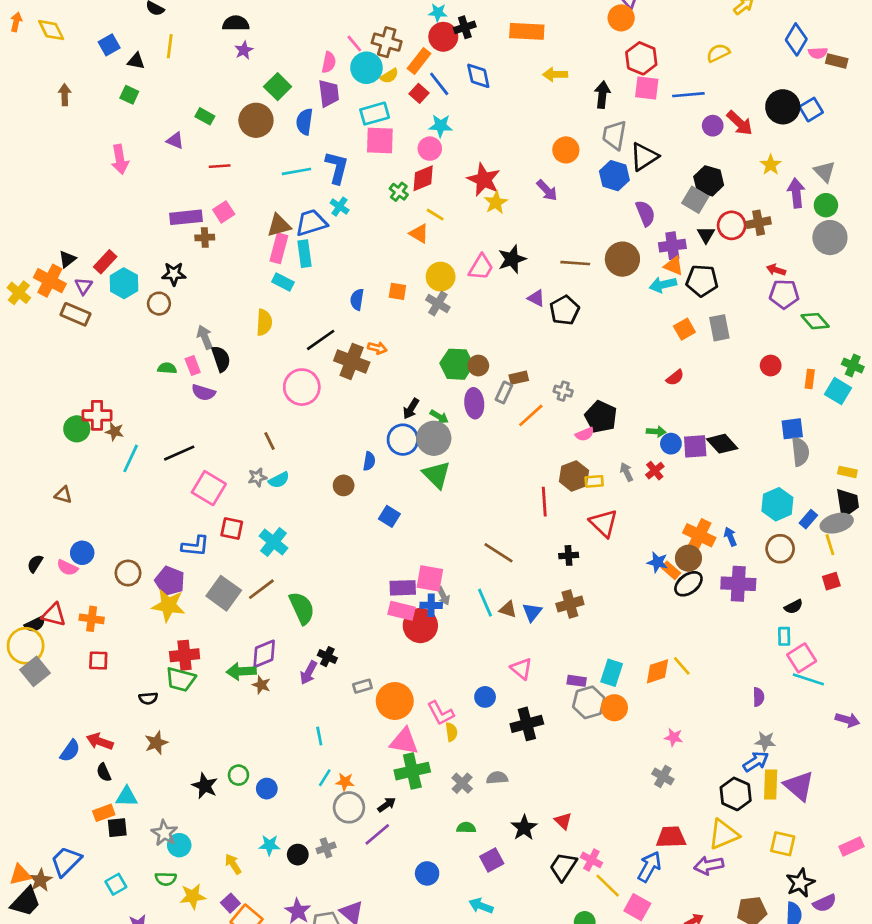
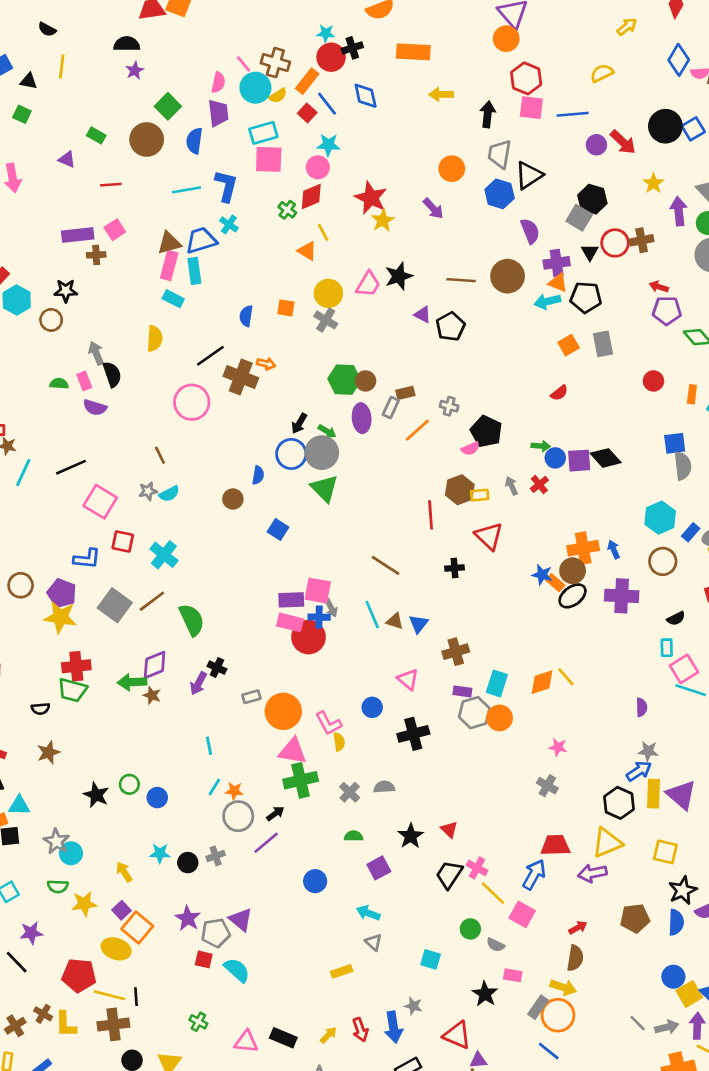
yellow line: (435, 215) -> (323, 232), turned 30
orange cross: (699, 535) -> (583, 548), turned -36
brown cross: (570, 604) -> (456, 652), moved

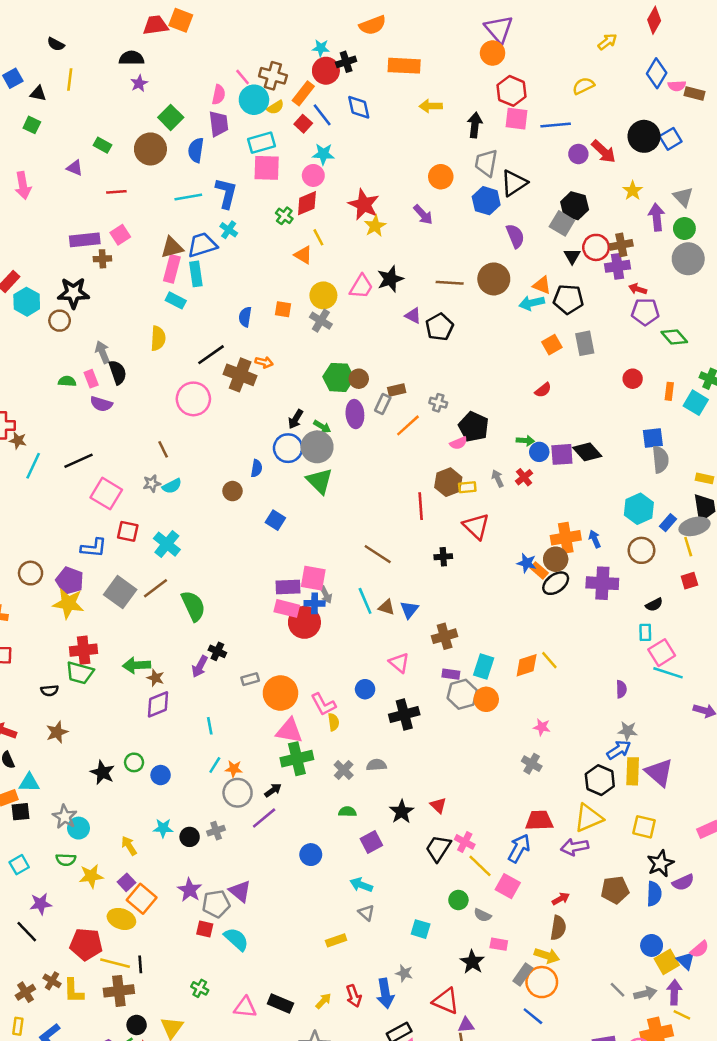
purple cross: (557, 263) -> (617, 266), moved
black star: (66, 291) -> (73, 293), size x1.4
purple diamond: (155, 665) -> (158, 704), moved

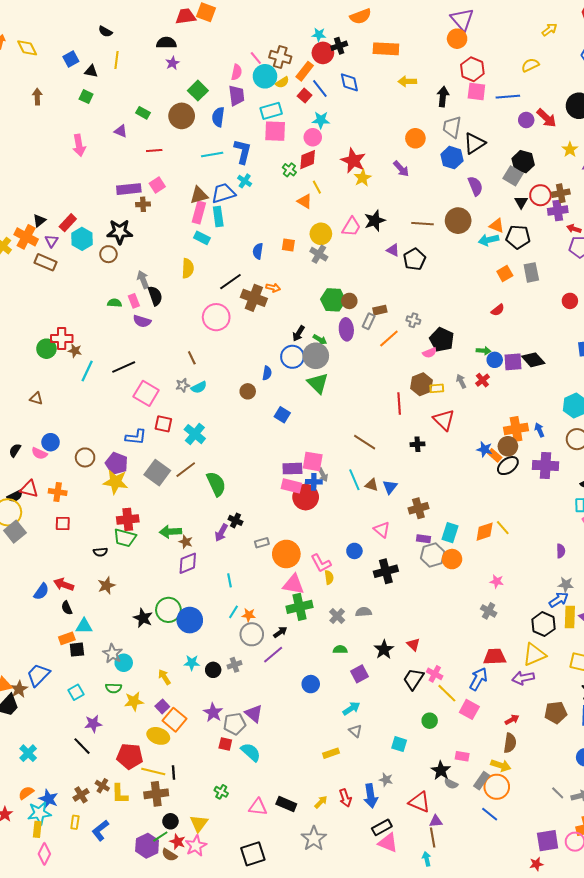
green circle: (134, 762) -> (168, 610), size x1.6
blue circle: (161, 775) -> (190, 620), size x1.6
cyan arrow: (361, 885) -> (351, 708), turned 126
gray semicircle: (482, 915) -> (451, 784), moved

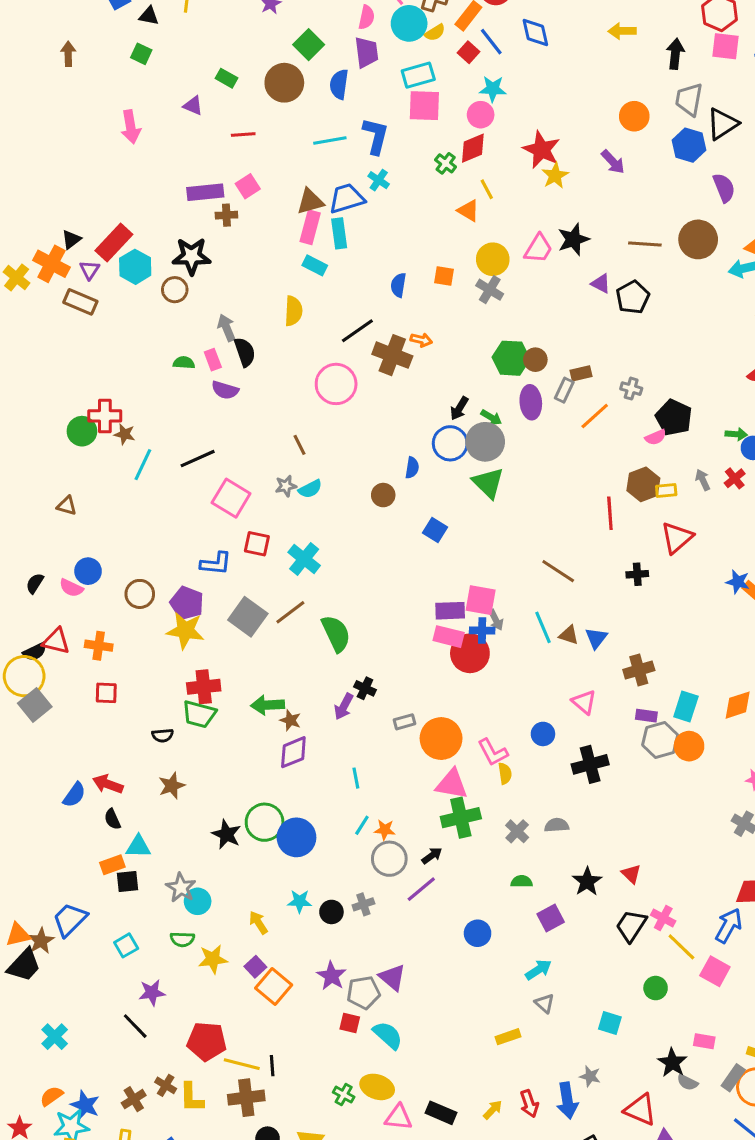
red rectangle: (68, 223) -> (114, 242), size x1.4
red triangle: (444, 420) -> (677, 538), turned 35
yellow ellipse: (158, 736) -> (377, 1087), moved

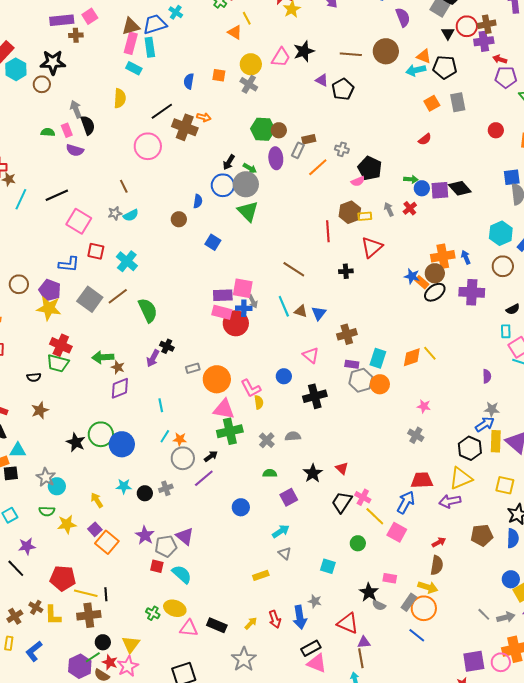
red cross: (204, 687) -> (61, 345), turned 30

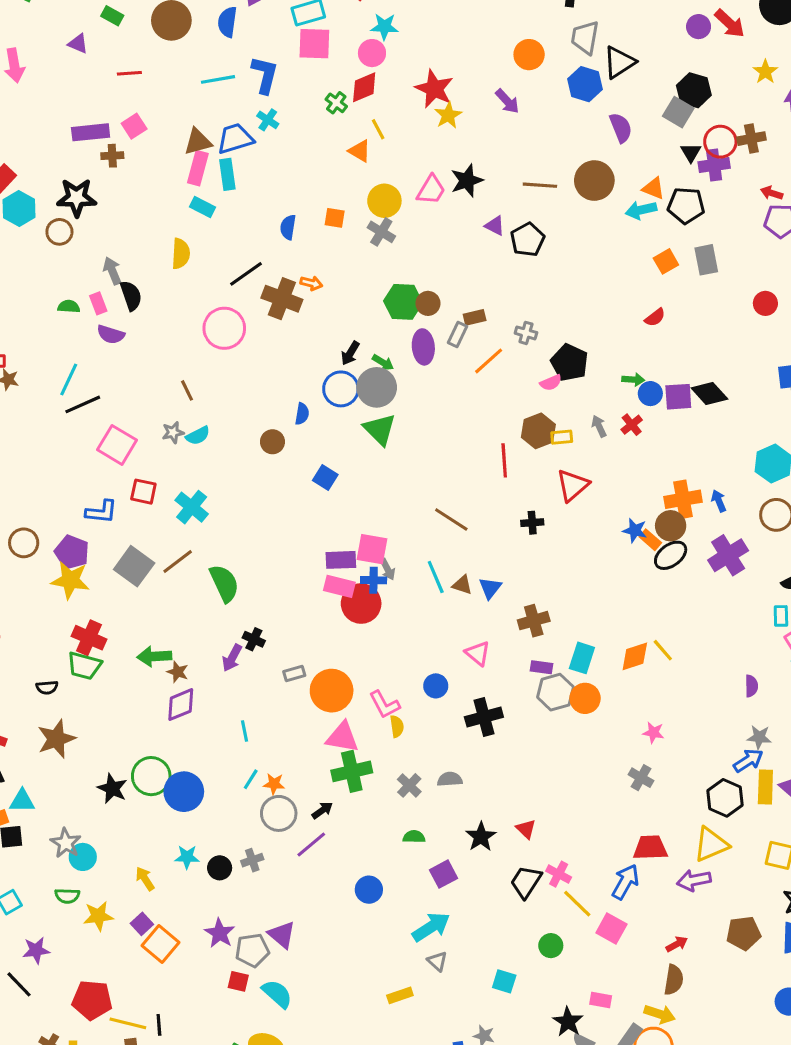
purple cross: (484, 41) -> (714, 165), moved
cyan line: (21, 199) -> (69, 380), moved
purple cross: (472, 292) -> (728, 555), turned -35
brown star: (40, 410) -> (56, 739), size x1.4
cyan arrow: (281, 531) -> (431, 927), size x1.4

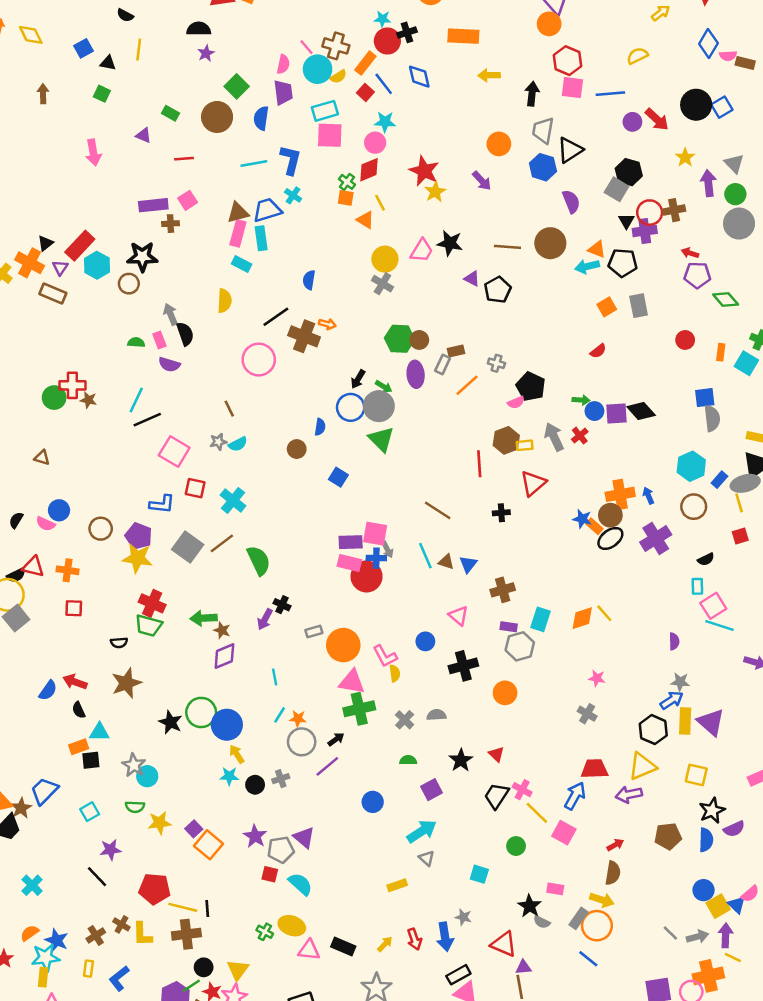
black star: (467, 181) -> (450, 243), turned 30
orange square: (335, 218) -> (346, 198), moved
gray arrow: (599, 426) -> (554, 437), size x1.6
orange circle: (585, 698) -> (505, 693), moved
yellow arrow: (145, 879) -> (237, 754), moved

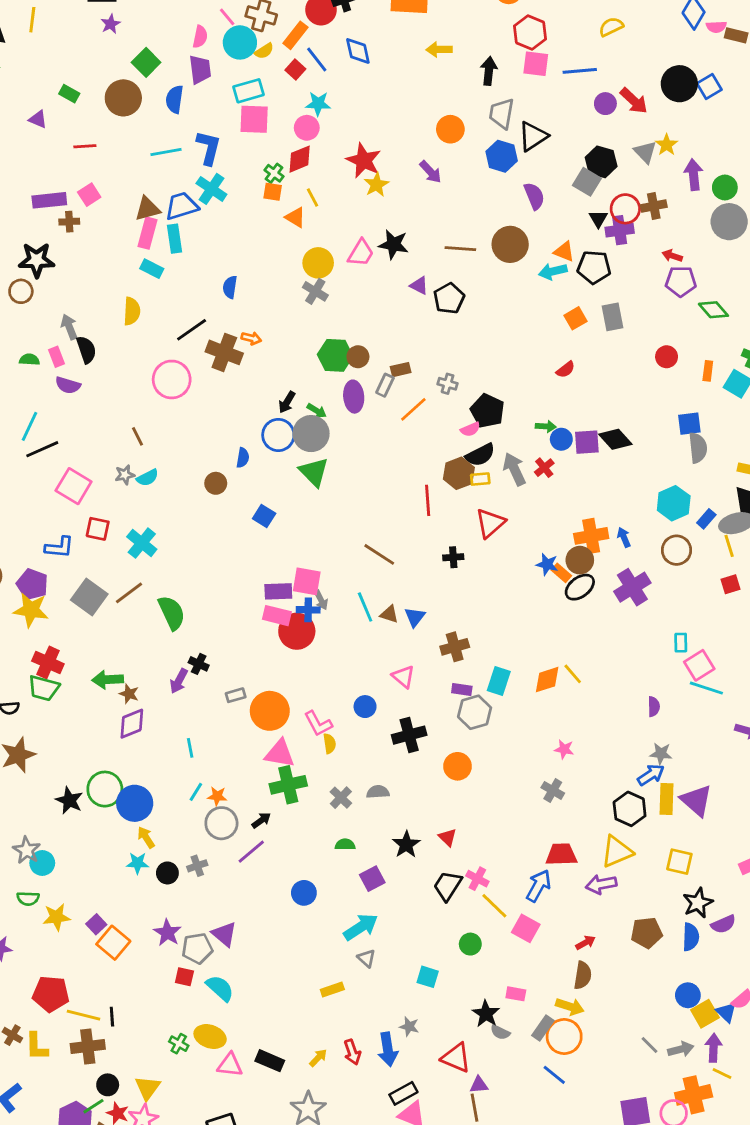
gray triangle: (734, 164) -> (645, 152), moved
cyan cross: (293, 195) -> (211, 189), size x1.5
black semicircle: (706, 559) -> (480, 455), moved, size x1.5

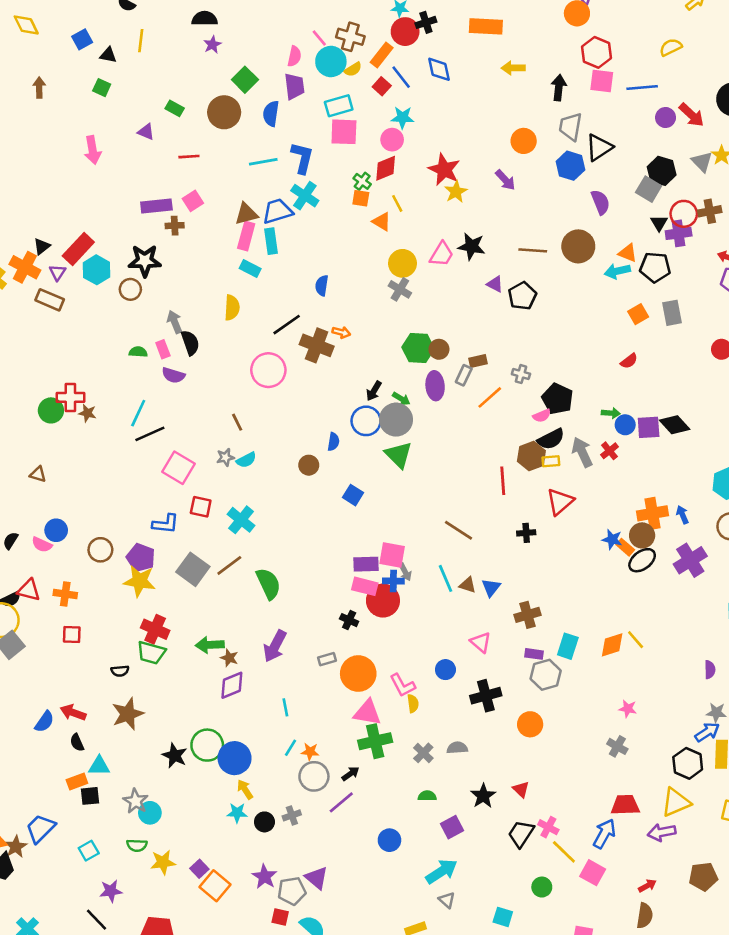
black cross: (199, 664) -> (349, 620), moved
purple arrow: (179, 681) -> (275, 646), size x1.4

